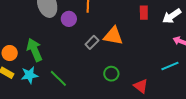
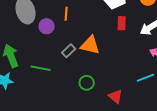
green line: (58, 78) -> (41, 68), moved, turned -36

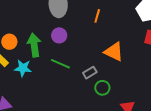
purple circle: (47, 26) -> (59, 35), moved
gray rectangle: (69, 51) -> (90, 73), moved

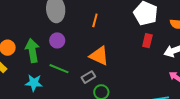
orange triangle: (114, 52) -> (99, 56), moved
cyan star: (23, 68) -> (34, 83), moved

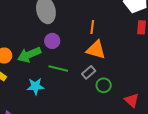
orange line: (95, 20) -> (92, 27), moved
green arrow: (32, 51) -> (29, 55), turned -95

